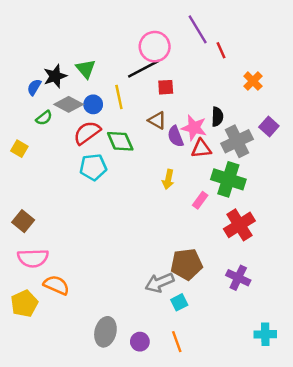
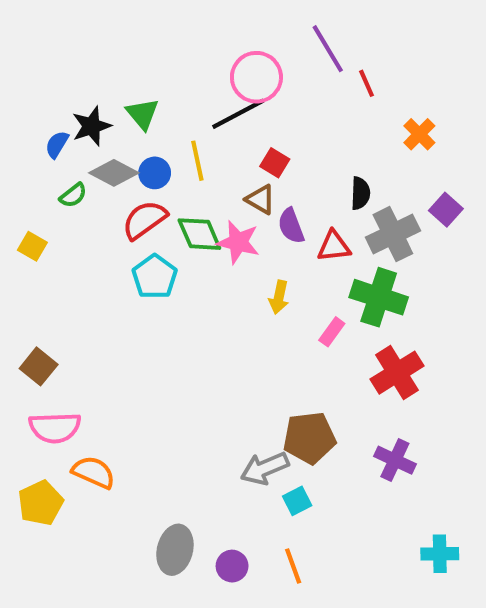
red square: (166, 87) -> (275, 163), moved, turned 35
pink star: (194, 128) -> (238, 242), moved
cyan pentagon: (93, 167) -> (155, 277), turned -30

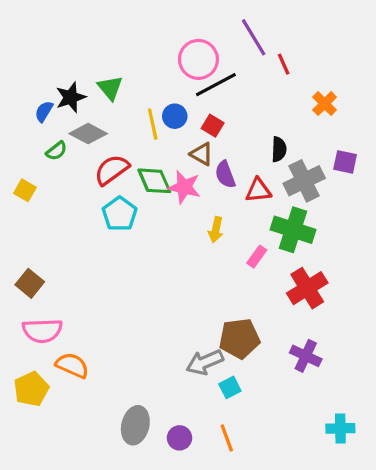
black line: (238, 114) -> (216, 85), moved
blue circle: (155, 173) -> (175, 116), moved
purple square: (446, 210) -> (345, 162), turned -30

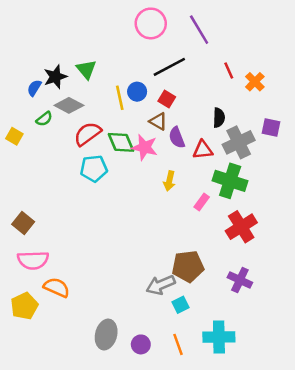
pink circle: (198, 59) -> (151, 23), moved
red line: (284, 64) -> (229, 71), moved
yellow square: (25, 190) -> (14, 136), moved
cyan pentagon: (120, 214) -> (94, 168), turned 30
cyan cross: (340, 428) -> (219, 337), moved, size x1.4

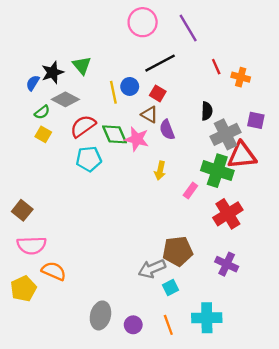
orange cross: (255, 82) -> (241, 77), turned -30
yellow square: (14, 136) -> (43, 134), moved
red triangle: (203, 150) -> (242, 155), moved, size x1.5

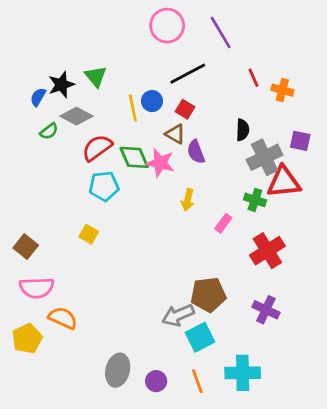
yellow square: (43, 134) -> (89, 234), moved
green cross: (217, 171) -> (255, 200), size x0.6
cyan square: (171, 287) -> (200, 337), size x1.5

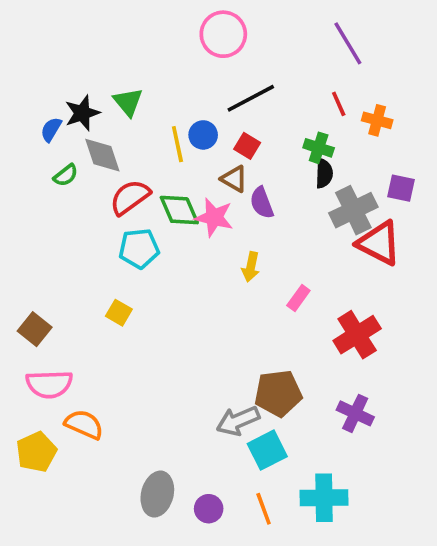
purple line: (221, 32) -> (348, 43), moved
gray diamond: (76, 116) -> (102, 155), turned 44
red triangle: (284, 182) -> (379, 243), turned 33
green cross: (255, 200) -> (319, 148), moved

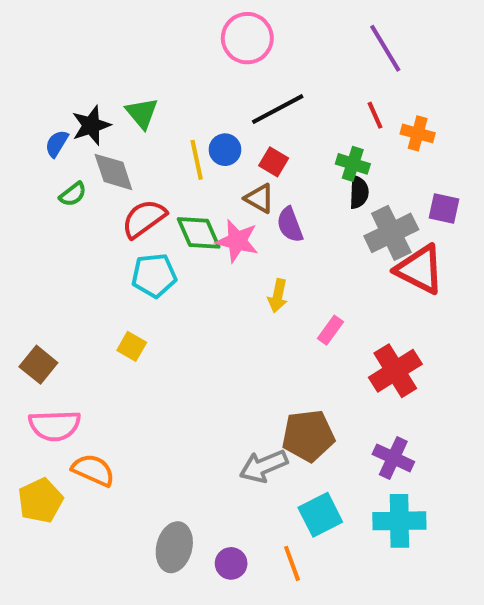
cyan square: (267, 450) -> (320, 515), moved
cyan cross: (324, 498) -> (399, 521), moved

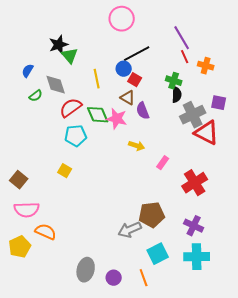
purple line: (385, 48) -> (182, 38), moved
black star: (91, 125) -> (59, 45), moved
blue circle: (225, 150) -> (124, 69), moved
yellow arrow: (278, 296) -> (137, 146), turned -84

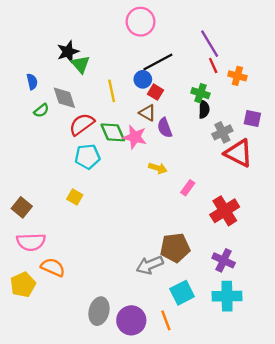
blue semicircle: (28, 71) -> (32, 82), turned 136
gray cross: (193, 115) -> (222, 132), size x0.7
purple circle: (114, 278) -> (131, 320), size x1.6

